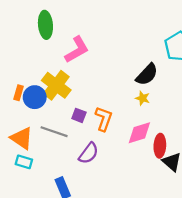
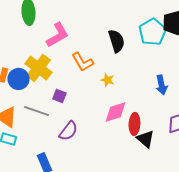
black semicircle: (147, 74) -> (116, 41), moved, turned -60
yellow star: (143, 98) -> (107, 80), moved
orange L-shape: (104, 119) -> (82, 62), moved, turned 130

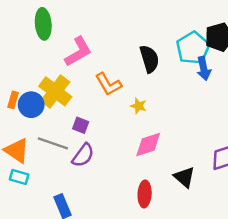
blue arrow: (161, 85) -> (204, 69), moved
red ellipse: (134, 124) -> (145, 194), moved
purple semicircle: (68, 131) -> (83, 155), moved

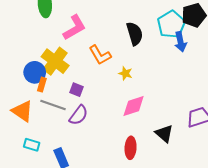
orange rectangle: (13, 100) -> (42, 85), moved
cyan rectangle: (19, 177) -> (32, 145), moved

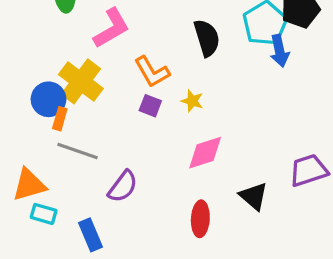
purple square: (76, 90) -> (150, 106), moved
orange triangle: (22, 111) -> (29, 185), moved, turned -50
purple semicircle: (79, 115) -> (123, 186), moved

